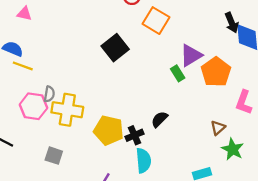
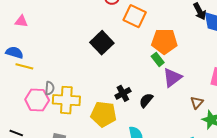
purple triangle: (191, 55) -> (172, 78), moved
orange pentagon: (216, 72) -> (164, 41), moved, turned -30
black cross: (134, 135) -> (123, 93), moved

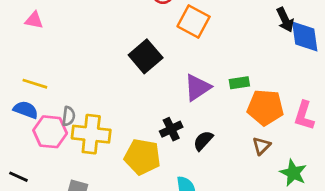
orange pentagon: (164, 41) -> (265, 107), moved
blue semicircle: (14, 53) -> (26, 110), moved
green rectangle: (158, 59) -> (239, 83), moved, turned -64
purple triangle: (172, 78) -> (197, 87), moved
brown triangle: (197, 103) -> (261, 146), moved

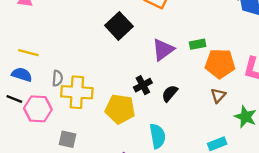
pink hexagon: (50, 132) -> (38, 109), moved
black line: (18, 177) -> (14, 99), moved

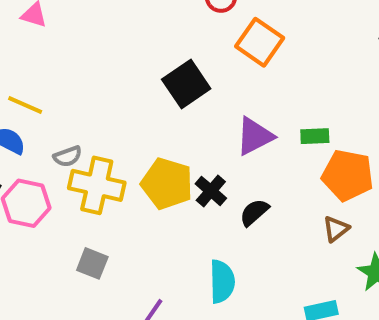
gray semicircle: (57, 78) -> (68, 156), turned 56
black cross: (143, 85) -> (211, 191), turned -30
yellow pentagon: (120, 109) -> (167, 184), moved
gray square: (68, 139) -> (92, 263), moved

